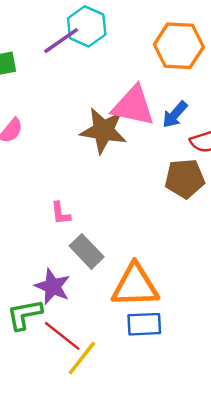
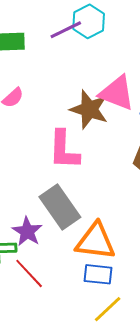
pink L-shape: (61, 213) -> (64, 150), moved, size x2.0
gray rectangle: (87, 251) -> (60, 207), size x1.5
yellow line: (82, 358) -> (108, 309), moved

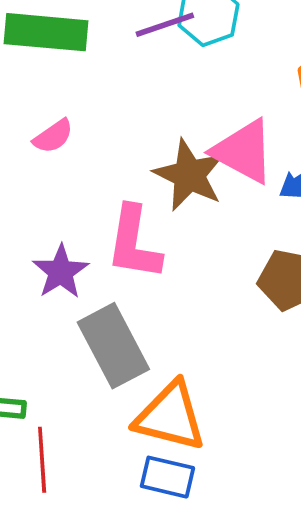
purple star: (27, 232) -> (61, 272), moved
red line: (29, 273) -> (42, 460), turned 32

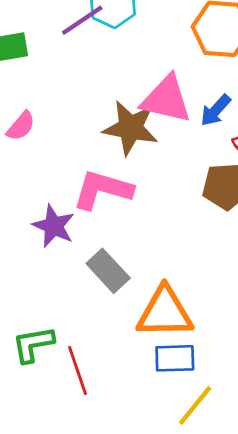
pink L-shape: (134, 243) -> (103, 190), turned 112
gray rectangle: (113, 346) -> (108, 271), size x0.7

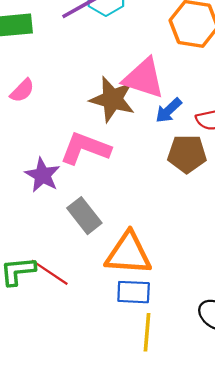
blue arrow: (216, 110) -> (168, 110), moved
red line: (77, 371) -> (50, 272), moved, turned -42
yellow line: (195, 406) -> (147, 332), turned -39

